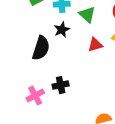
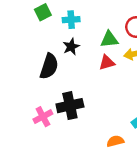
green triangle: (87, 15) -> (109, 39), moved, turned -48
black cross: (61, 85) -> (70, 106), size x1.5

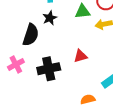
red triangle: (107, 63) -> (80, 56), moved
pink cross: (43, 117) -> (16, 64), moved

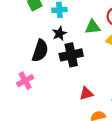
red triangle: (80, 56) -> (86, 93), moved
black cross: (49, 69) -> (71, 55), moved

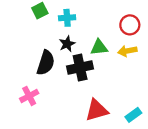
green triangle: (93, 27) -> (99, 47), moved
red triangle: (86, 93) -> (97, 110), size x1.5

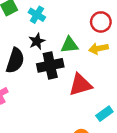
cyan cross: (67, 18) -> (37, 15), turned 35
red triangle: (97, 110) -> (80, 85), moved

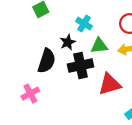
cyan cross: (37, 15) -> (84, 24), moved

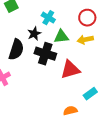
black cross: (81, 66) -> (45, 54), turned 30

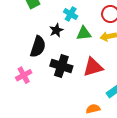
black cross: (45, 54) -> (61, 66), moved

